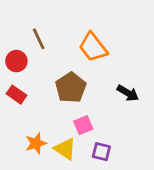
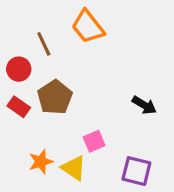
orange trapezoid: (93, 47) -> (88, 27), moved
brown pentagon: (71, 88) -> (55, 97), moved
purple square: (101, 152) -> (136, 171), moved, size x1.4

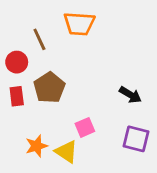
orange trapezoid: (88, 27) -> (79, 24), turned -48
red rectangle: (19, 107) -> (17, 96), turned 48
purple square: (136, 171) -> (136, 139), moved

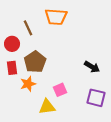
orange star: (37, 146) -> (28, 84), moved
yellow triangle: (66, 152) -> (47, 107), turned -42

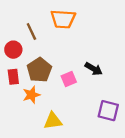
black arrow: (92, 67) -> (94, 69), moved
pink square: (60, 90) -> (69, 79), moved

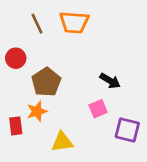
brown line: (31, 31) -> (37, 24), moved
red rectangle: (13, 77) -> (16, 126), moved
pink square: (69, 79) -> (98, 109), moved

